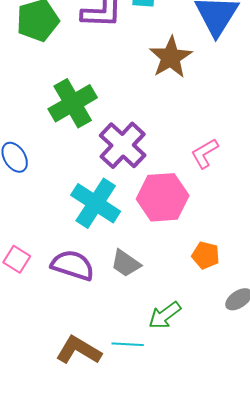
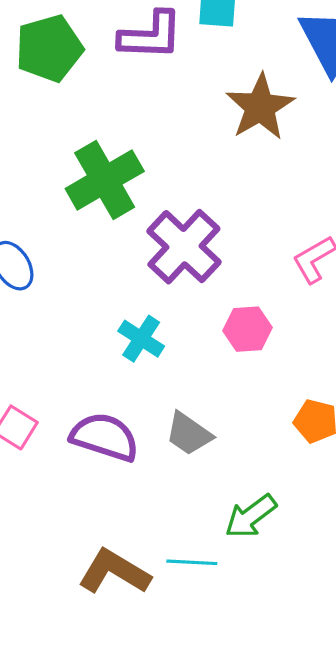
pink hexagon: (163, 197) -> (247, 329), size x0.6
cyan cross: (96, 203) -> (141, 339), size x0.6

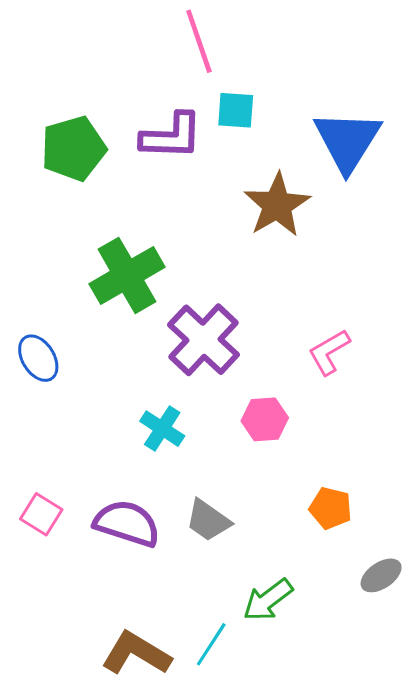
cyan line: (192, 562) -> (211, 644), turned -60

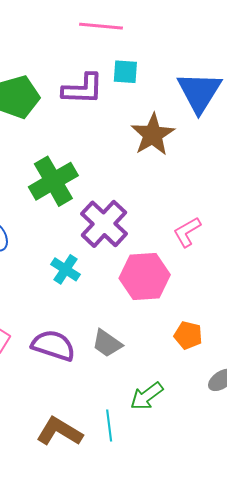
pink line: (199, 41) -> (101, 26), turned -66
pink hexagon: (265, 419) -> (145, 276), size x1.6
cyan cross: (162, 429) -> (65, 269), moved
cyan line: (211, 644) -> (109, 425), turned -40

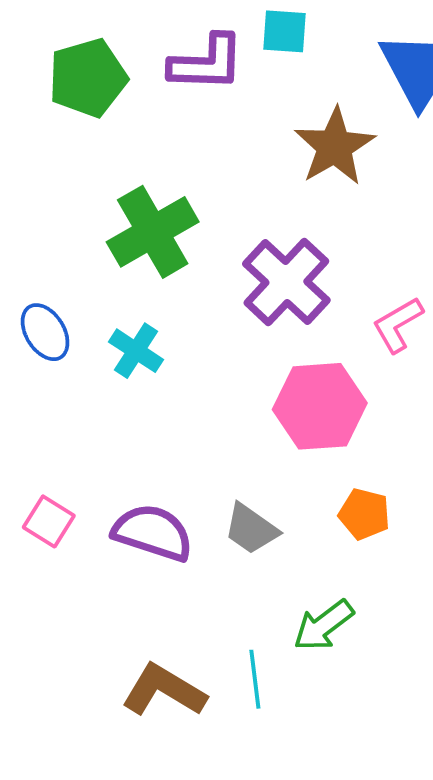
purple cross: (104, 224) -> (286, 282), moved
cyan cross: (65, 269) -> (136, 351), moved
orange pentagon: (188, 335) -> (364, 514), moved

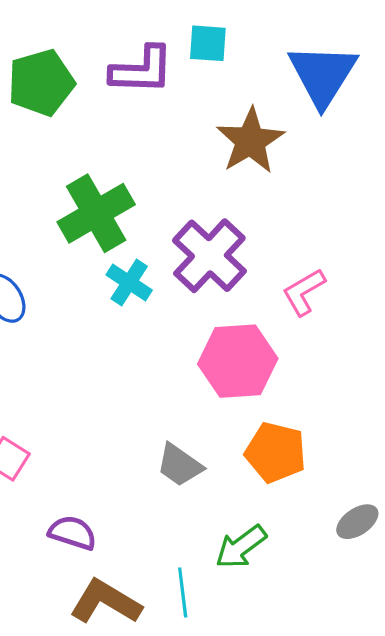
cyan cross: (136, 351) -> (129, 282), moved
orange pentagon: (364, 514) -> (275, 452), size x1.4
purple semicircle: (153, 533) -> (72, 533), moved, size x0.7

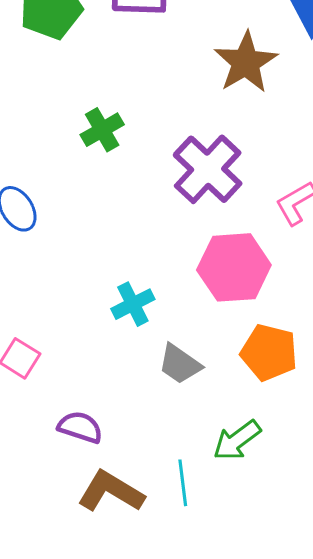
green cross: (96, 213) -> (102, 130), size x0.6
cyan cross: (129, 282) -> (133, 304), moved, turned 30

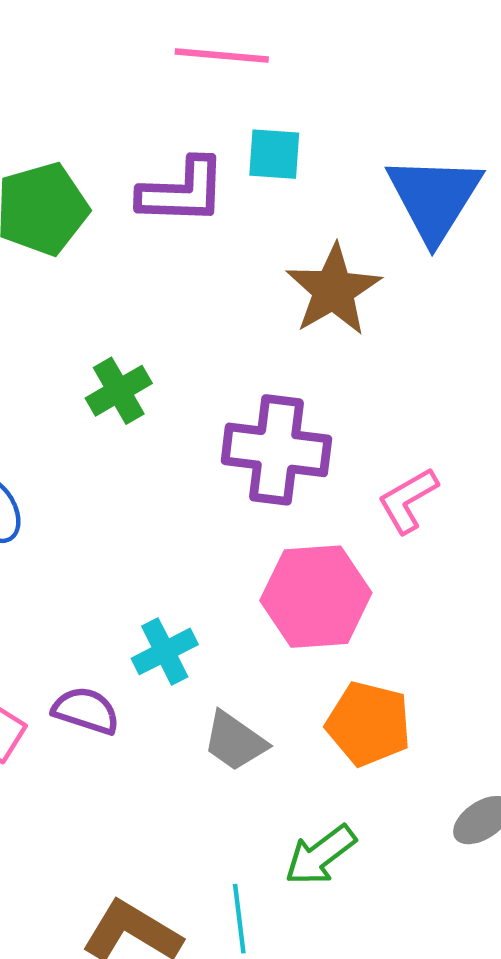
purple cross: (208, 169) -> (276, 450), turned -36
purple semicircle: (80, 427) -> (86, 711), moved

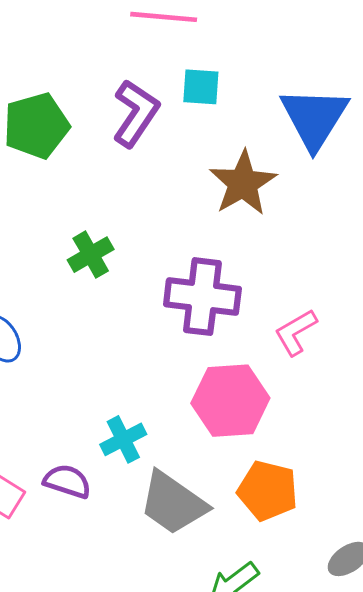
purple L-shape: (182, 191) -> (136, 113), turned -58
gray trapezoid: (235, 741) -> (173, 503), size x1.5

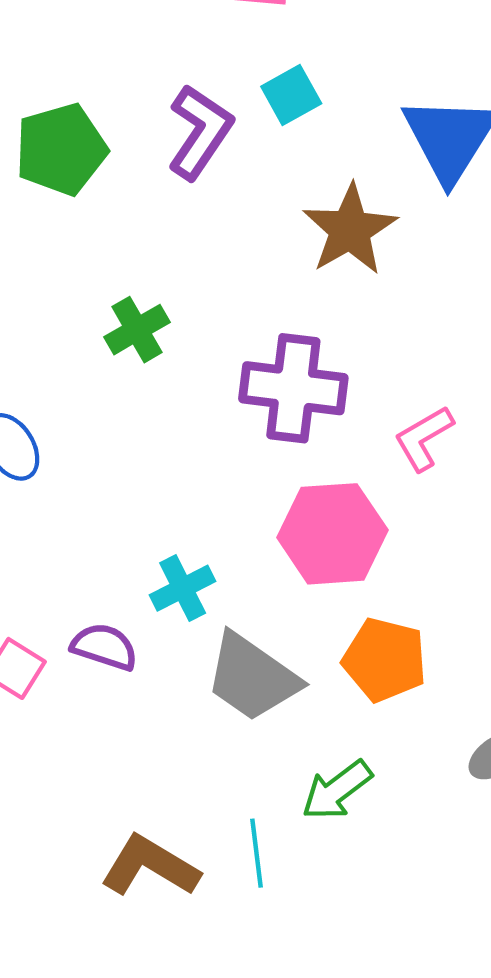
cyan square: (201, 87) -> (291, 95), turned -33

